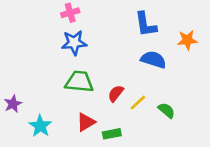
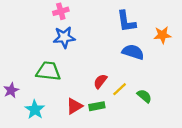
green trapezoid: (79, 82) -> (48, 71), moved
green rectangle: (112, 134) -> (97, 106), moved

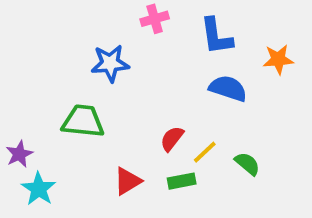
pink cross: (61, 11) -> (155, 19), moved
green rectangle: (97, 106) -> (182, 181), moved
cyan star: (35, 110) -> (39, 189), moved

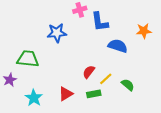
blue L-shape: (216, 36) -> (100, 22), moved
green trapezoid: (83, 121) -> (28, 59), moved
cyan star: (39, 189) -> (34, 98), moved

